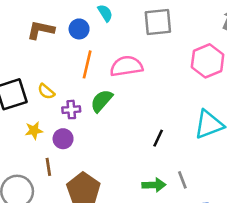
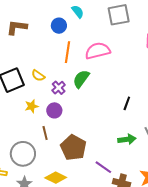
brown L-shape: (41, 30) -> (17, 27), moved
purple cross: (71, 110) -> (59, 88), turned -32

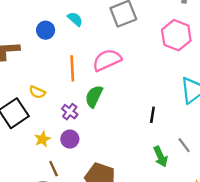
blue circle: (59, 26) -> (46, 30), moved
yellow semicircle: (38, 76) -> (37, 92), moved
brown line: (45, 133) -> (54, 169), moved
green arrow: (127, 139) -> (161, 157), turned 84

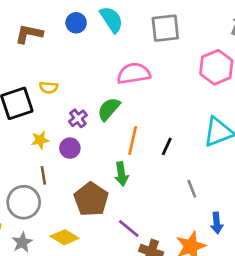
cyan semicircle: (75, 19) -> (111, 20), size x1.5
orange line: (72, 68) -> (133, 140), moved
yellow semicircle: (37, 92) -> (49, 88), turned -35
green arrow: (161, 157) -> (121, 174), moved

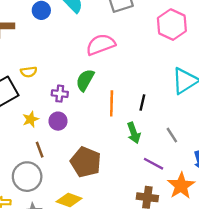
purple cross: (78, 118) -> (60, 94), turned -35
green arrow: (121, 174) -> (134, 133), moved
purple line: (129, 229) -> (154, 164), moved

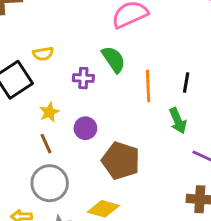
green semicircle: (85, 80) -> (114, 59), turned 120
purple circle: (58, 121) -> (85, 128), moved
brown line: (40, 150) -> (46, 144), moved

